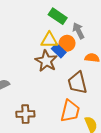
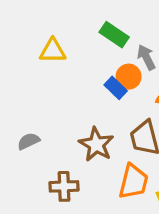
yellow triangle: (49, 40) -> (53, 51), moved
brown star: (46, 61) -> (96, 144), moved

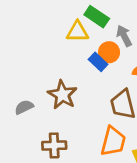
yellow triangle: (53, 51) -> (77, 32), moved
brown star: (96, 144) -> (62, 95), moved

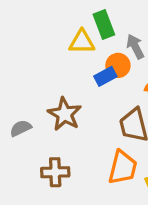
green rectangle: (97, 17) -> (104, 25), turned 35
blue rectangle: (98, 62) -> (105, 76), turned -72

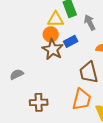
orange circle: (118, 65) -> (51, 34), moved
brown star: (65, 114) -> (53, 49), moved

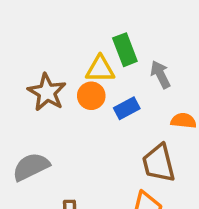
brown star: (53, 49) -> (47, 92), moved
gray semicircle: (17, 74) -> (31, 167), size x1.5

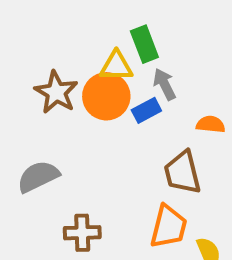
gray arrow: (160, 75) -> (164, 84), moved
orange circle: (91, 96) -> (106, 96), size x1.5

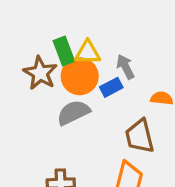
green rectangle: (144, 44) -> (64, 51), moved
gray semicircle: (38, 177) -> (73, 113), moved

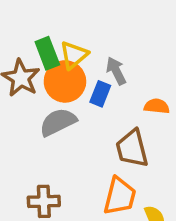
yellow triangle: (88, 53) -> (74, 55), turned -40
blue rectangle: (111, 87) -> (100, 94), turned -40

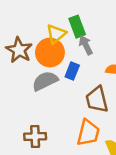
green rectangle: (47, 53) -> (77, 27), moved
blue rectangle: (100, 94) -> (72, 71), moved

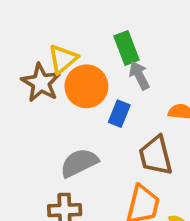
yellow triangle: (56, 34) -> (63, 59), moved
gray semicircle: (45, 81) -> (79, 163), moved

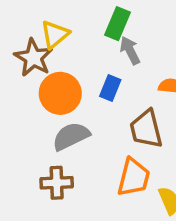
green rectangle: (127, 48) -> (117, 24), turned 44
orange circle: (86, 86) -> (60, 93), moved

